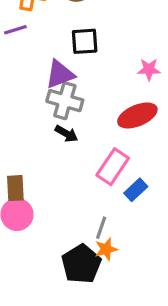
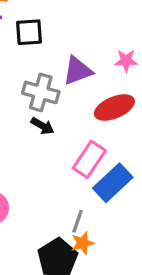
black square: (85, 41) -> (29, 32), moved
purple triangle: (60, 74) -> (78, 71), moved
blue rectangle: (136, 190) -> (113, 183), size x1.6

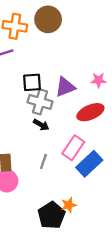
black square: (29, 32) -> (32, 82), moved
gray line: (78, 221) -> (43, 161), moved

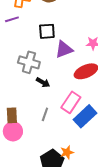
black square: (32, 82) -> (47, 31), moved
gray cross: (40, 102) -> (29, 62), moved

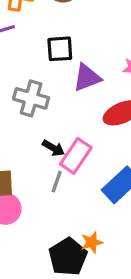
black arrow: (43, 82) -> (53, 148), moved
pink rectangle: (71, 102) -> (76, 156), moved

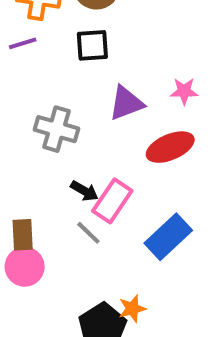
black square: (60, 49) -> (92, 45), moved
gray line: (57, 182) -> (88, 233), turned -65

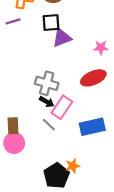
purple triangle: (126, 103) -> (62, 38), moved
gray cross: (57, 129) -> (47, 83), moved
blue rectangle: (168, 237) -> (92, 127), turned 30

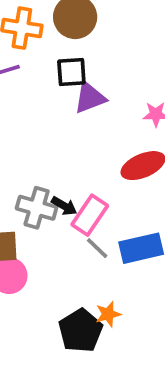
gray cross: (47, 83) -> (37, 208), moved
gray line: (49, 125) -> (97, 248), moved

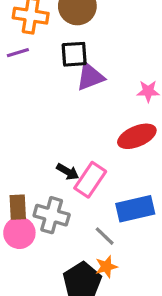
gray cross: (37, 208) -> (52, 215), moved
gray line: (97, 248) -> (105, 236), moved

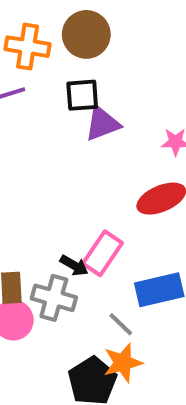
black arrow: (68, 172) -> (74, 265), moved
orange star: (106, 267) -> (123, 363), size x1.4

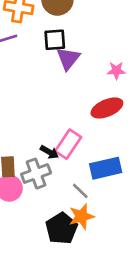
purple triangle: (102, 124) -> (68, 58), turned -30
gray cross: (54, 298) -> (36, 174), turned -36

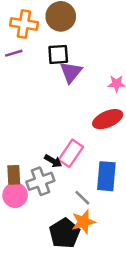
blue rectangle: (106, 168) -> (106, 176), turned -72

